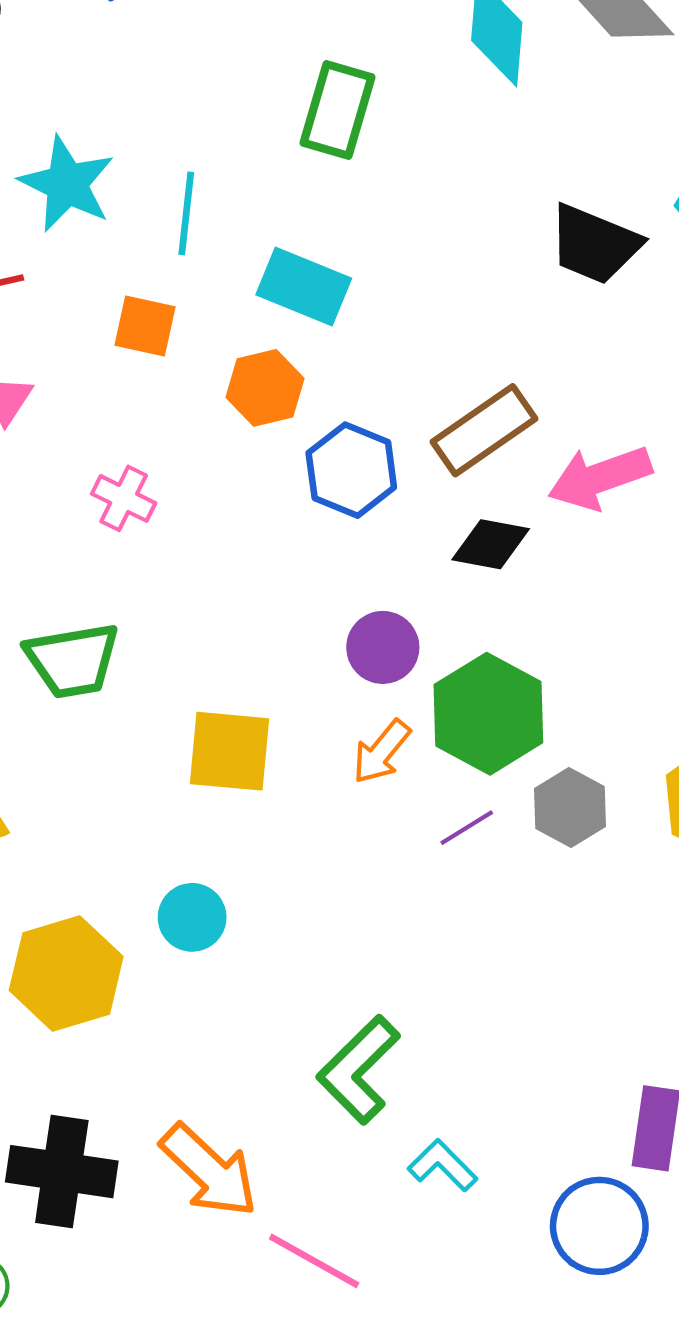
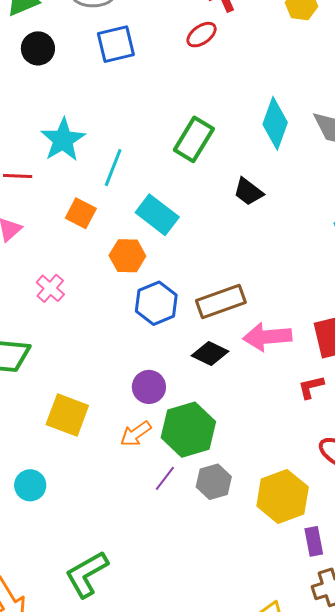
black trapezoid: (594, 244) -> (248, 192), moved, size x0.7
purple line: (467, 828) -> (165, 478), turned -36

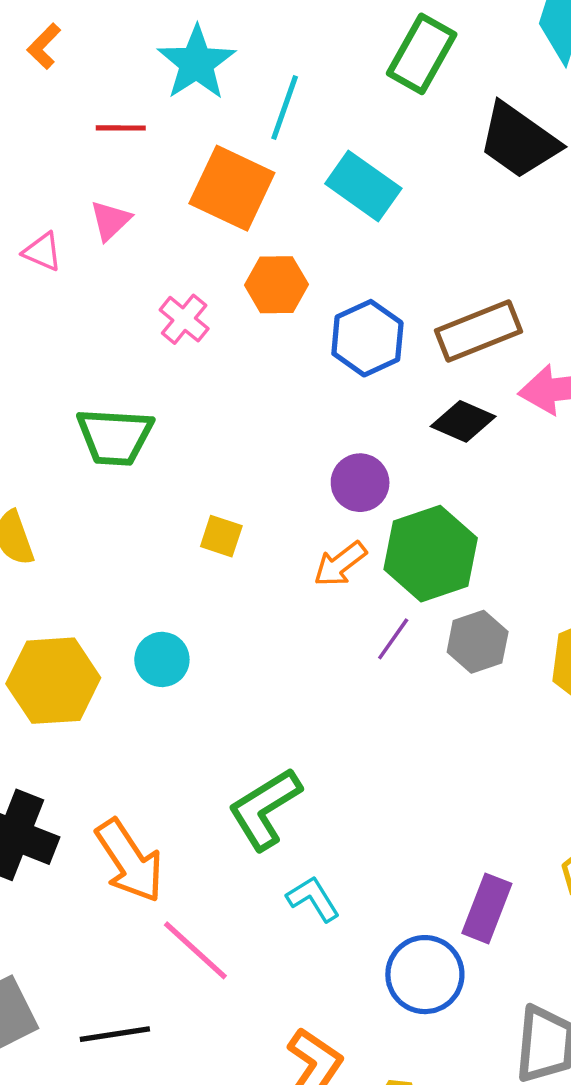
black trapezoid: (248, 192) -> (519, 141), size x1.6
orange square: (81, 213) -> (232, 188), size x1.6
orange hexagon: (127, 256) -> (276, 285), moved
yellow square: (67, 415) -> (221, 536), size x0.6

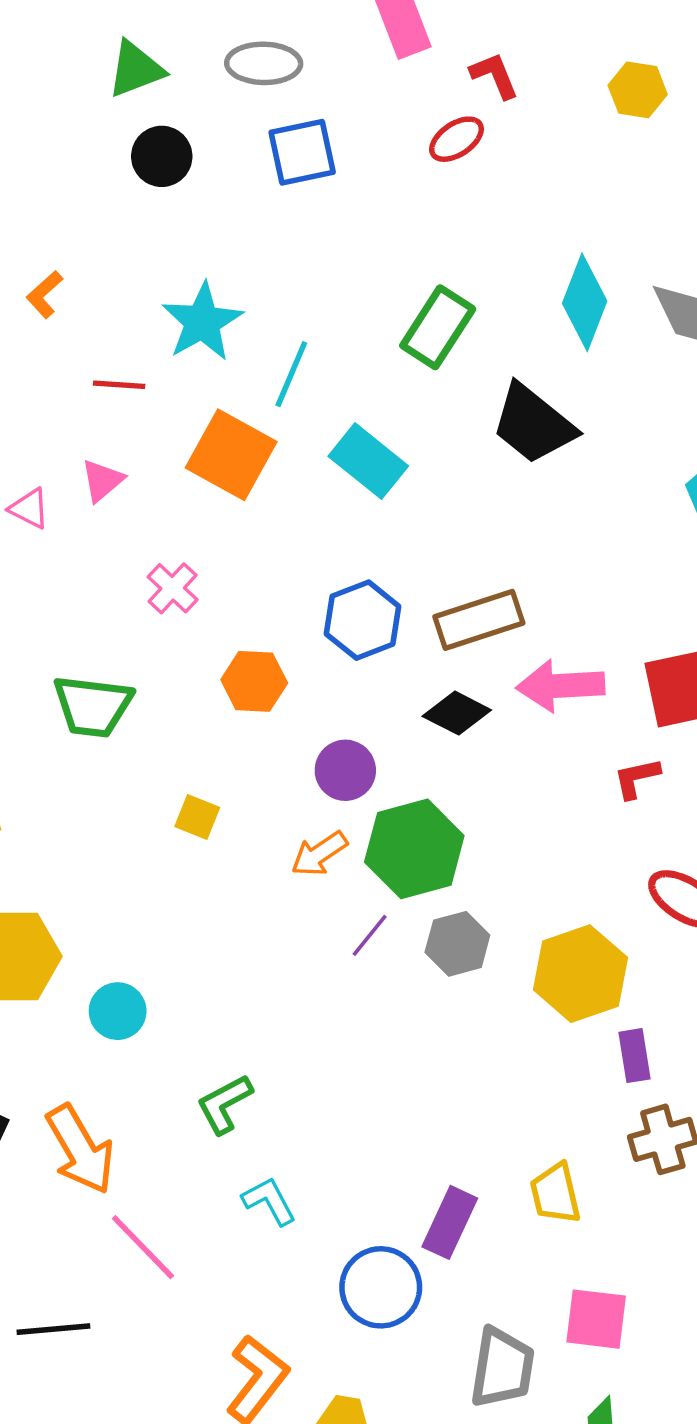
orange hexagon: (276, 285) -> (254, 681), moved
cyan circle: (162, 659) -> (118, 1011), moved
green L-shape: (265, 809) -> (225, 1104), size x0.7

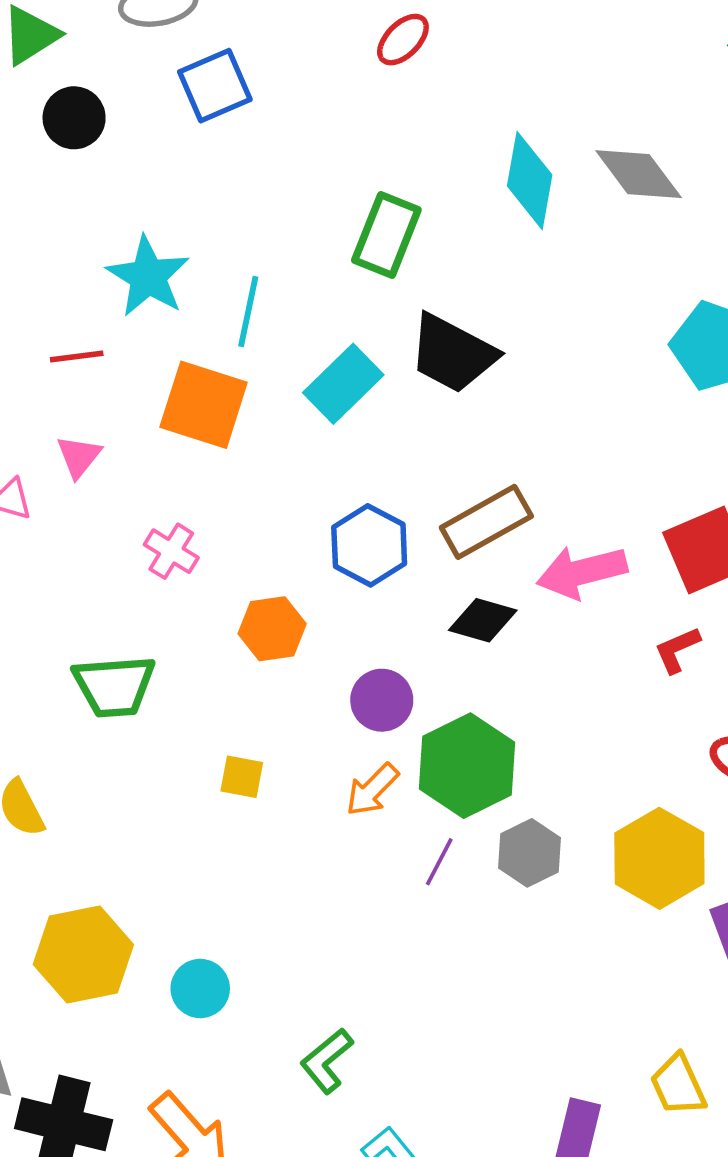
red ellipse: (457, 139) -> (403, 40), moved
black trapezoid: (533, 424) -> (453, 353), moved
cyan rectangle: (368, 461) -> (343, 384), turned -72

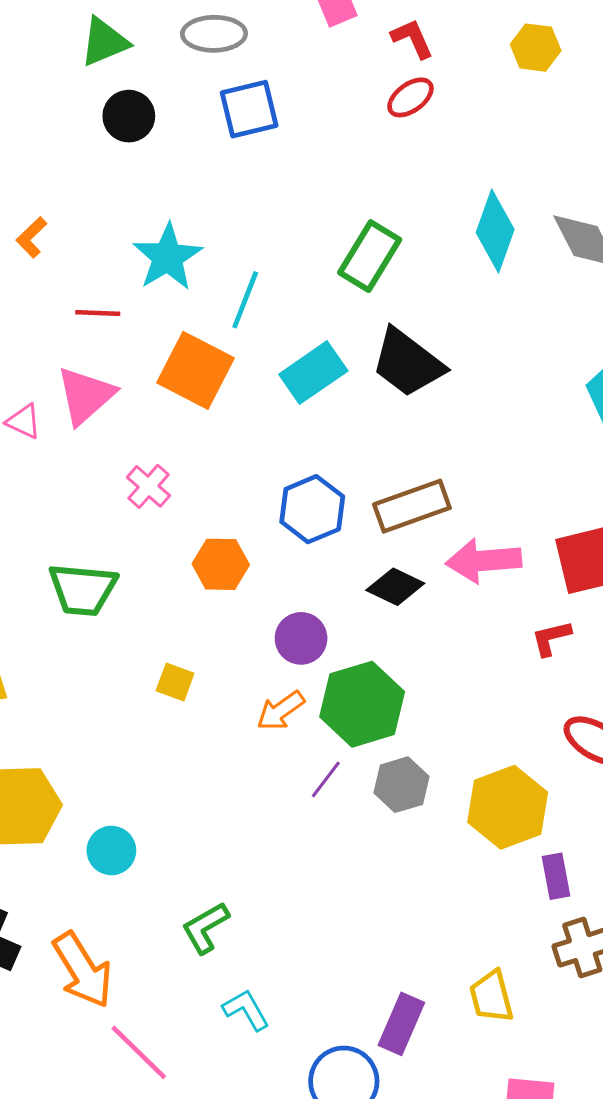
pink triangle: (79, 456) -> (86, 396), size x1.6

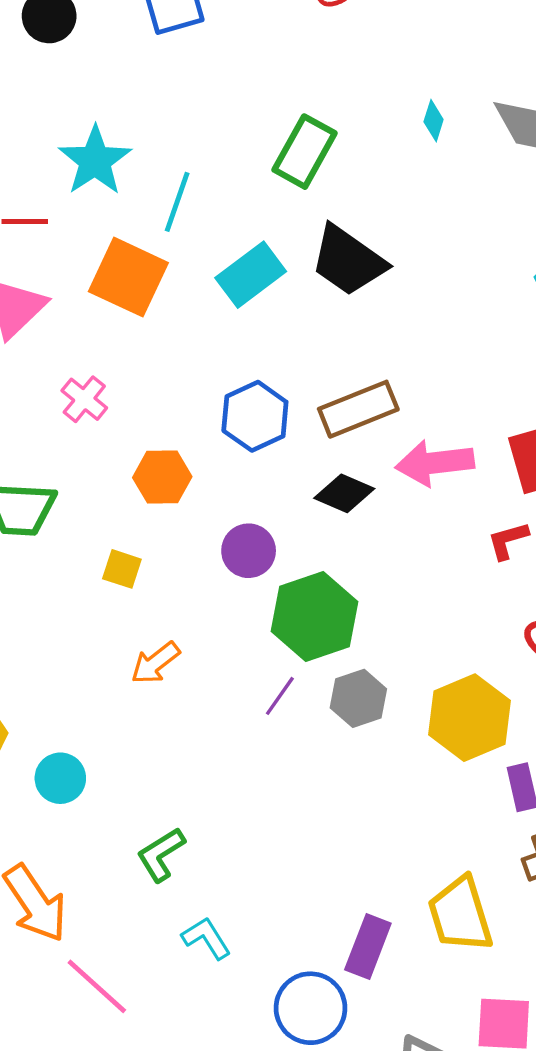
cyan diamond: (495, 231) -> (434, 121), size x0.5
yellow square: (175, 682) -> (122, 569), moved
orange arrow: (281, 711) -> (155, 663), moved
yellow trapezoid: (491, 997) -> (460, 915), size x1.4

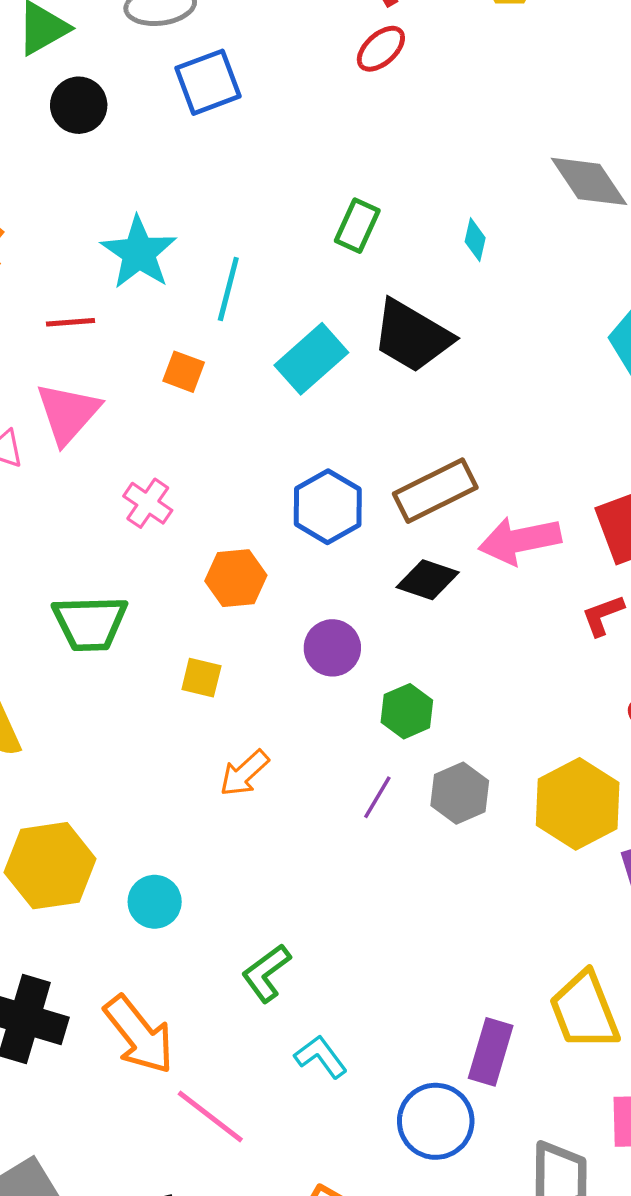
cyan diamond: (434, 121) -> (475, 240), moved
green rectangle: (304, 152) -> (357, 226), size x0.7
orange square: (128, 277) -> (184, 372), size x0.5
green hexagon: (315, 617) -> (407, 711), size x0.6

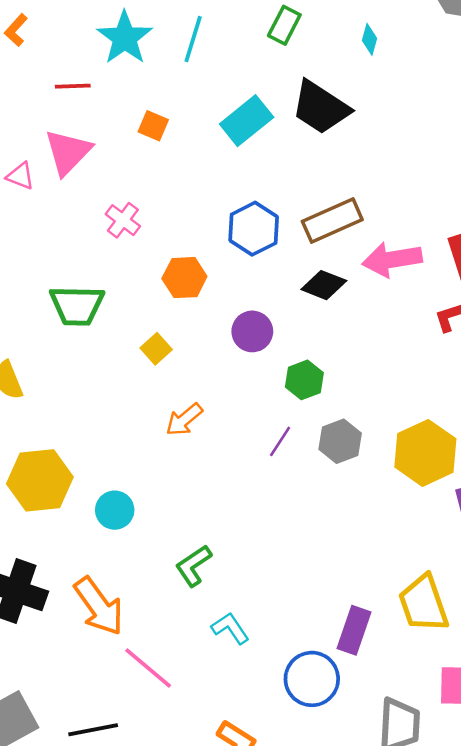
cyan line: (228, 289) -> (193, 39), moved
yellow square: (201, 678) -> (156, 349), turned 32

